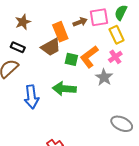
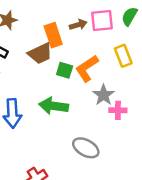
yellow rectangle: (117, 35) -> (123, 56), moved
pink cross: (115, 57) -> (118, 110), moved, turned 32
gray ellipse: (122, 124) -> (86, 148), moved

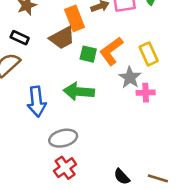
yellow rectangle: (123, 56) -> (149, 54), moved
gray ellipse: (86, 148) -> (63, 138), moved, turned -40

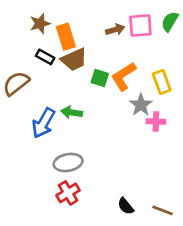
orange rectangle: (75, 18) -> (66, 37), moved
black rectangle: (20, 38) -> (45, 57), moved
green arrow: (79, 92) -> (72, 112), moved, size x0.7
blue arrow: (37, 101) -> (43, 123), turned 32

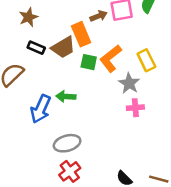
orange rectangle: (66, 37) -> (81, 34), moved
pink cross: (156, 121) -> (135, 108), moved

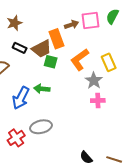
green square: (89, 62) -> (51, 62), moved
red cross: (70, 171) -> (16, 138), moved

